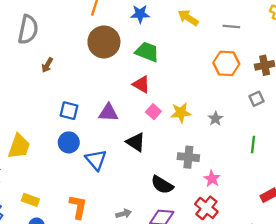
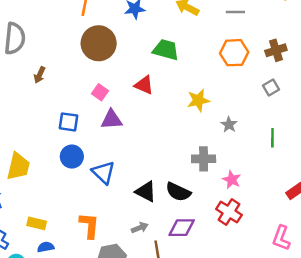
green trapezoid: (147, 52) -> (166, 50), moved
pink square: (153, 112) -> (100, 92), moved
yellow star: (181, 113) -> (198, 100), moved
gray star: (215, 119) -> (229, 125), moved
black triangle: (136, 142) -> (146, 192), moved

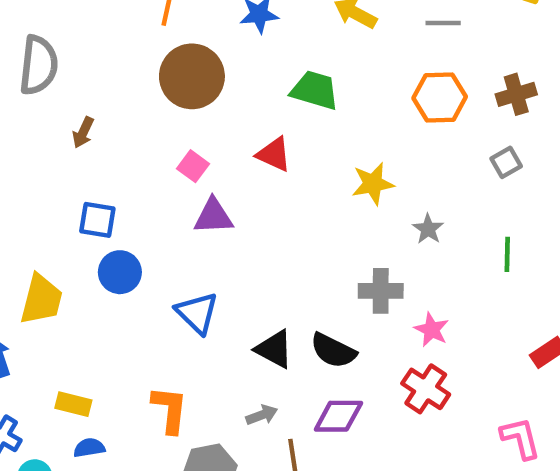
blue square: (68, 122) -> (97, 220), moved
blue circle: (72, 157) -> (120, 272), moved
pink L-shape: (281, 238) -> (520, 438), turned 145

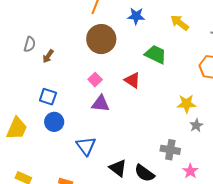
gray semicircle: (39, 65) -> (30, 44), moved, size x0.6
yellow star: (373, 184) -> (186, 104), moved

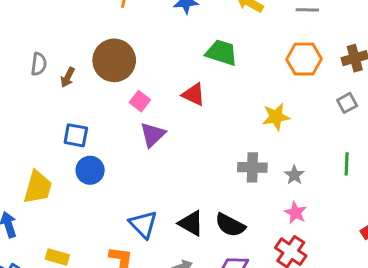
brown circle: (101, 39) -> (114, 60), moved
purple triangle: (100, 104) -> (153, 135), turned -42
gray star: (196, 125) -> (294, 175), moved
blue triangle: (86, 146) -> (143, 224), moved
gray cross: (170, 150) -> (252, 167), moved

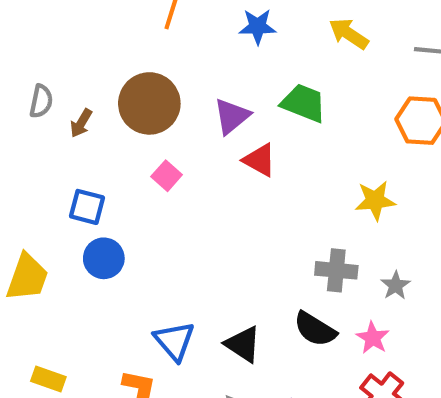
pink square: (140, 101) -> (167, 176), moved
purple triangle: (153, 135) -> (232, 116), moved
pink star: (295, 213) -> (373, 338), moved
black semicircle: (230, 225) -> (315, 329), moved

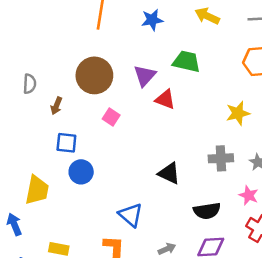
brown arrow: (81, 123) -> (56, 106), moved
black semicircle: (315, 329) -> (207, 211), moved, turned -32
black triangle: (243, 344) -> (169, 173), moved

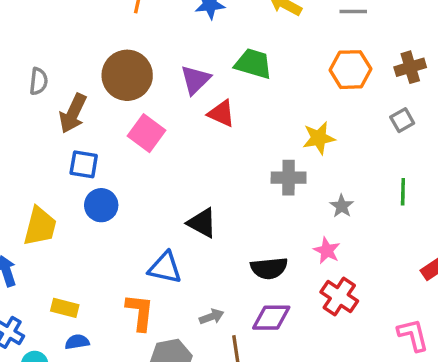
brown arrow: (56, 106) -> (73, 113), size x1.6
pink square: (111, 117) -> (147, 133), size x1.5
gray cross: (221, 158) -> (289, 178), moved
black triangle: (169, 173) -> (202, 223), moved
blue triangle: (131, 215) -> (165, 268), turned -32

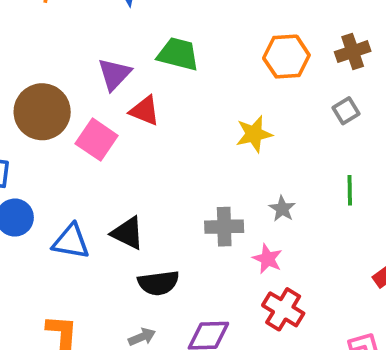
brown circle: (127, 75) -> (42, 112), moved
pink square: (147, 133) -> (97, 140), moved
gray cross: (289, 178) -> (224, 227), moved
blue triangle: (165, 268) -> (71, 241), moved
black semicircle: (269, 268) -> (158, 283), moved

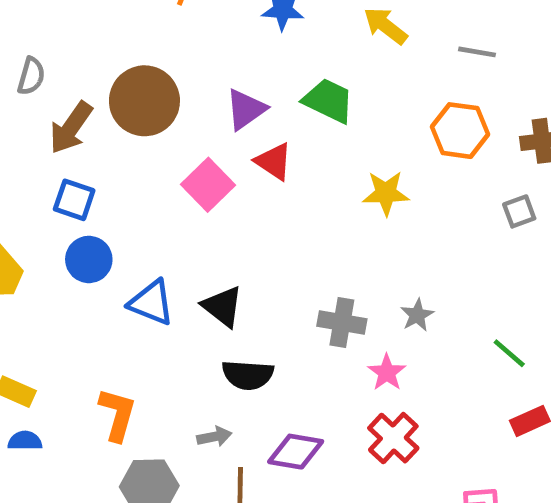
brown circle: (42, 112) -> (144, 101), moved
yellow star: (254, 134) -> (386, 193), moved
green line: (350, 190) -> (509, 353), moved, turned -60

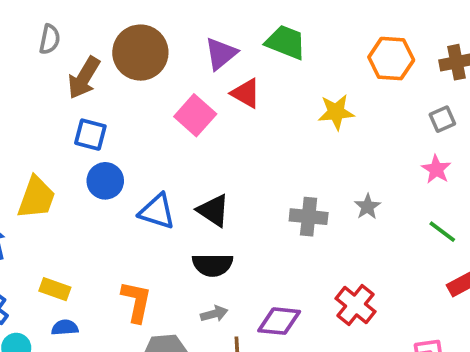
pink star: (387, 372) -> (436, 169), moved
black semicircle: (248, 375) -> (213, 265), moved

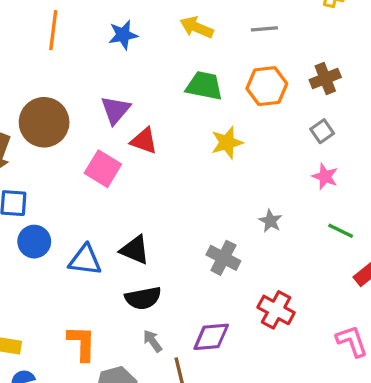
green trapezoid: (286, 42) -> (204, 86), moved
gray cross: (309, 217) -> (223, 258), moved, turned 32
gray arrow: (214, 314) -> (152, 341), turned -100

